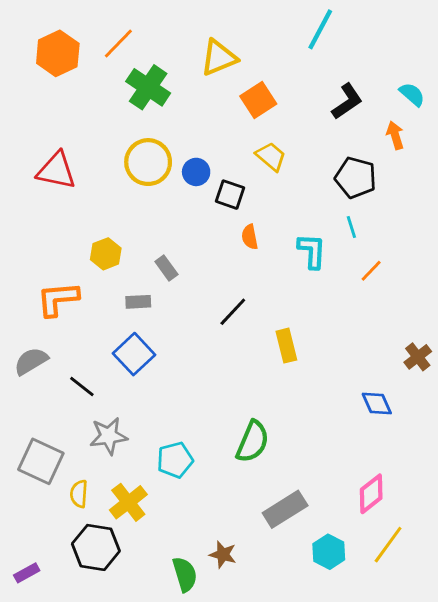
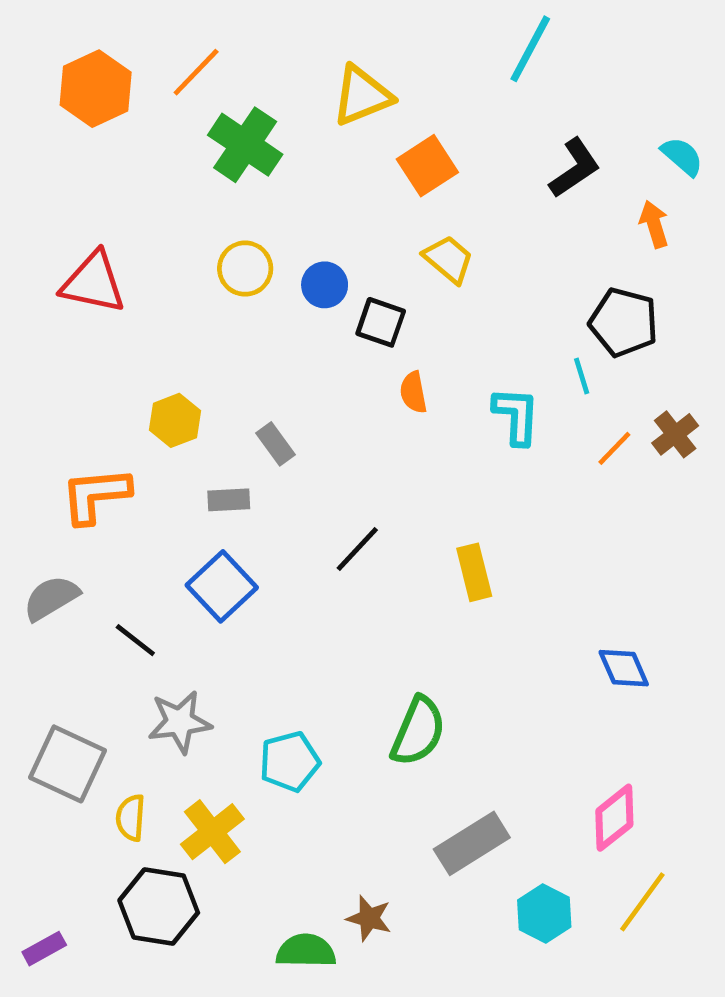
yellow circle: (148, 162) -> (245, 269), size x0.7
black pentagon: (356, 178) -> (624, 322), moved
black line: (233, 312) -> (357, 549), moved
brown cross: (418, 357) -> (675, 434), moved
green semicircle: (185, 574) -> (306, 951), turned -72

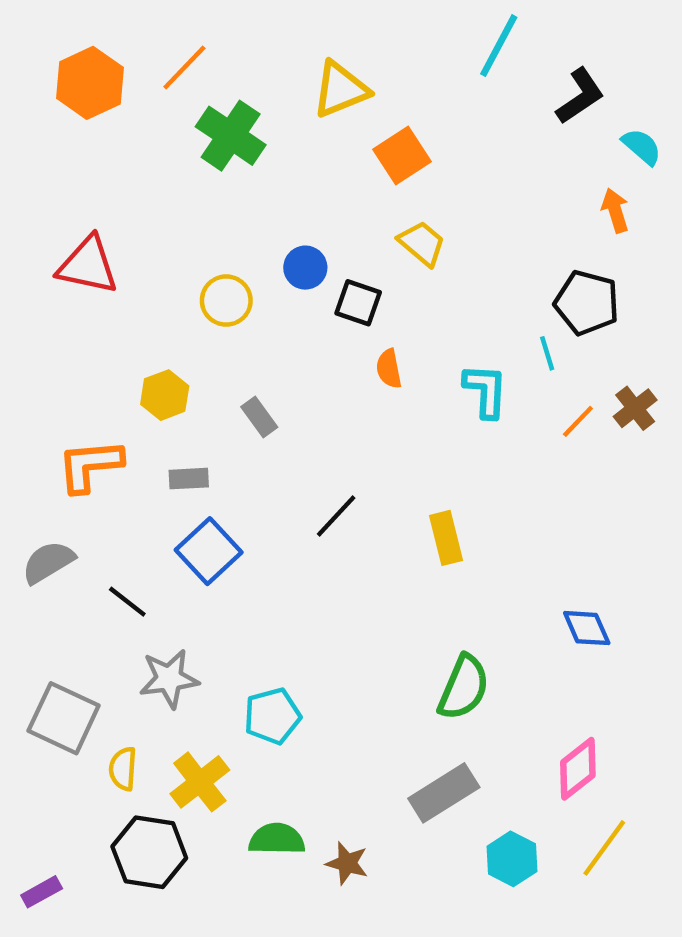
black L-shape: (575, 168) -> (580, 96), moved
yellow circle: (245, 269) -> (226, 301), moved
gray rectangle: (229, 500) -> (189, 479), moved
green semicircle: (418, 731) -> (464, 687), moved
green semicircle: (306, 951) -> (277, 839), moved

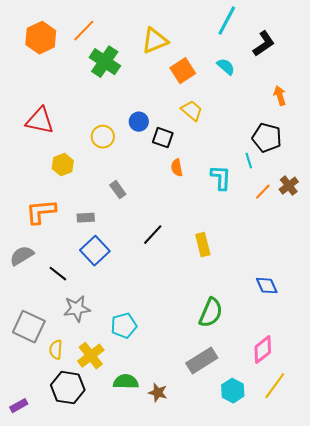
cyan semicircle: (642, 147) -> (226, 67), moved
yellow hexagon: (165, 395) -> (63, 165), moved

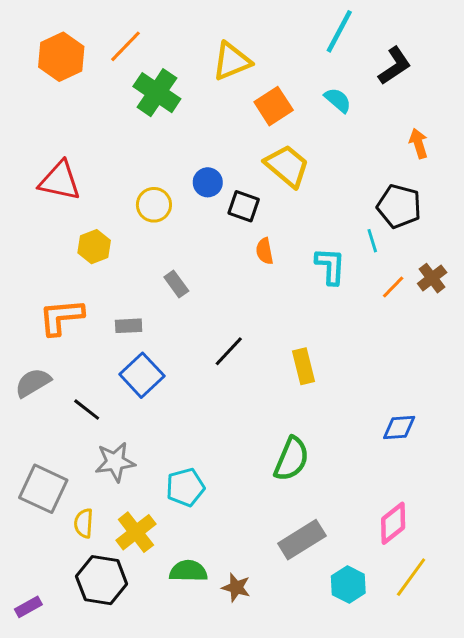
yellow trapezoid: (192, 111) -> (287, 166), size x1.4
blue diamond: (267, 286) -> (399, 428), turned -70
green semicircle: (211, 313) -> (291, 459), moved

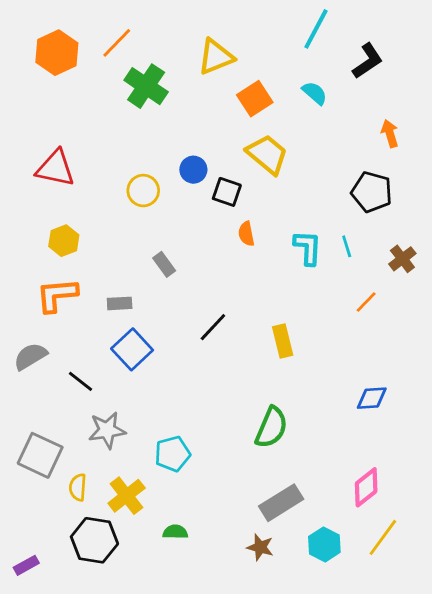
cyan line: (372, 241) -> (347, 246), moved
yellow hexagon: (94, 247) -> (64, 241), moved
orange line: (393, 287) -> (366, 302), moved
green semicircle: (188, 571) -> (175, 532), size x0.7
brown star: (236, 588) -> (260, 547), moved

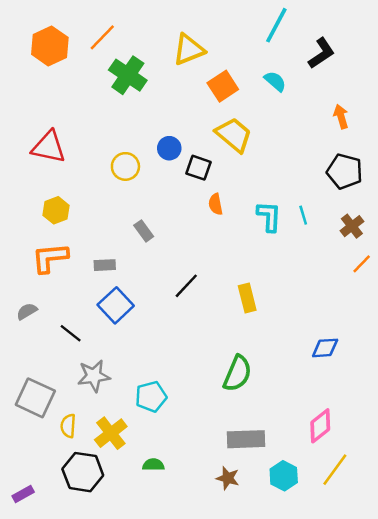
black pentagon: (372, 192) -> (345, 171), moved
orange line: (366, 302) -> (362, 264), moved
gray semicircle: (30, 356) -> (27, 311), size x0.7
gray rectangle: (281, 503) -> (246, 439), turned 30

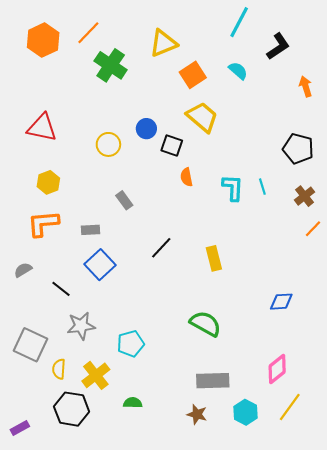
orange arrow: (341, 117) -> (306, 86), moved
green semicircle: (237, 373) -> (205, 324), turned -84

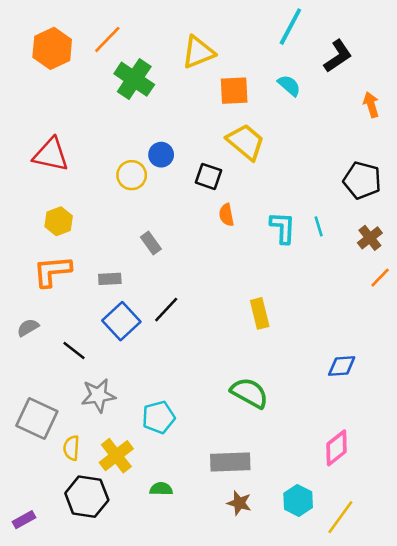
orange square: (193, 75) -> (234, 91), turned 30
blue circle: (146, 129) -> (161, 155), moved
black line: (161, 248) -> (166, 310), moved
gray rectangle: (213, 381) -> (230, 462), moved
yellow line: (290, 407) -> (340, 517), moved

